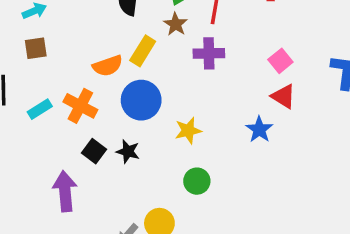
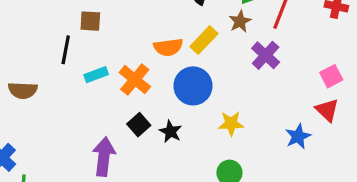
brown square: (36, 48) -> (90, 21), moved
purple cross: (209, 53) -> (266, 55), turned 32

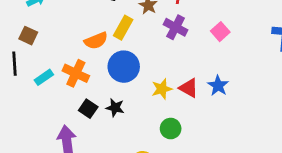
brown square: (90, 21) -> (28, 36), turned 36
pink square: (331, 76) -> (220, 32), moved
red triangle: (327, 110) -> (189, 88), moved

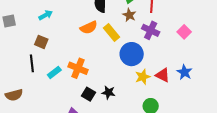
yellow rectangle: (123, 28) -> (112, 33), turned -66
orange semicircle: (96, 41) -> (89, 28), moved
blue circle: (124, 67) -> (132, 54), moved

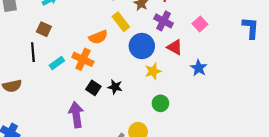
orange semicircle: (89, 28) -> (98, 37), moved
red triangle: (163, 75) -> (175, 47), moved

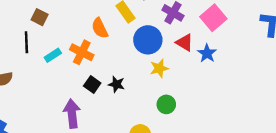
pink square: (200, 24) -> (213, 18), size x1.5
orange semicircle: (98, 37) -> (100, 28), turned 84
blue star: (199, 68) -> (207, 53), moved

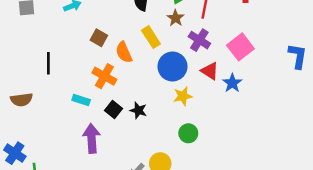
brown square: (40, 17) -> (99, 38), moved
cyan rectangle: (53, 55) -> (81, 100), moved, turned 49

